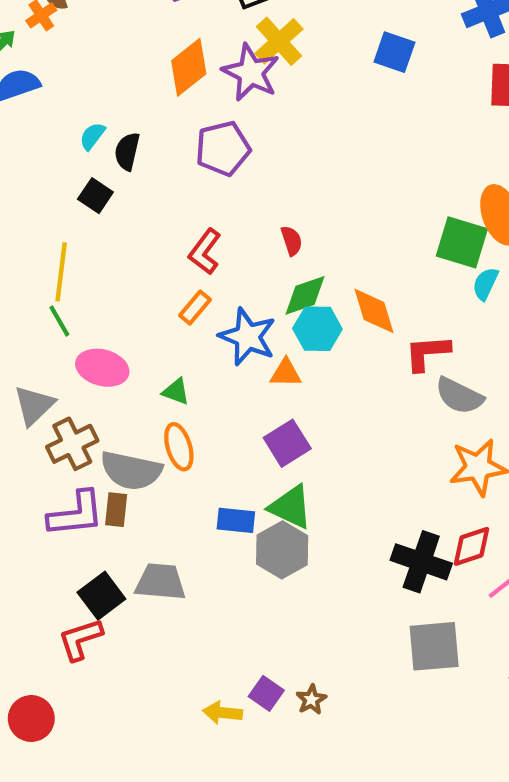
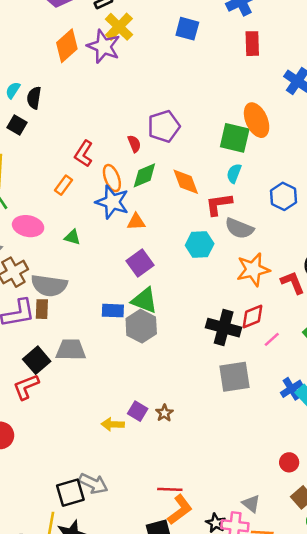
purple pentagon: (223, 148) -> (164, 126), moved
cyan semicircle: (485, 284) -> (234, 173), moved
orange rectangle: (195, 308) -> (64, 185), moved
cyan hexagon: (317, 329) -> (200, 244), moved
orange ellipse: (179, 447) -> (112, 178), moved

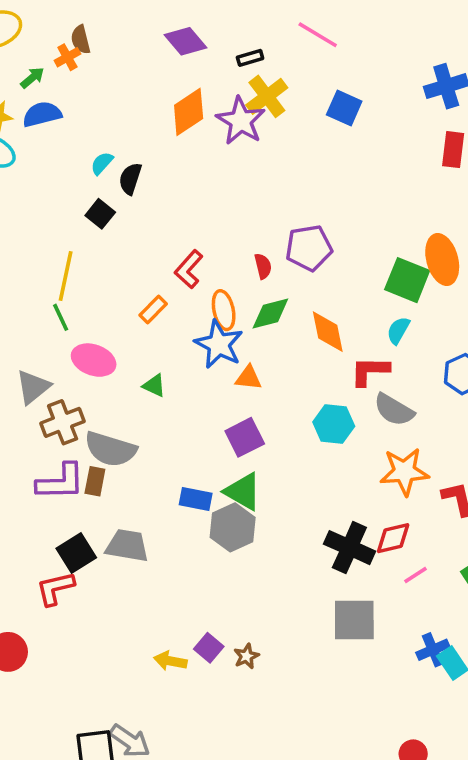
blue square: (187, 29) -> (344, 108), moved

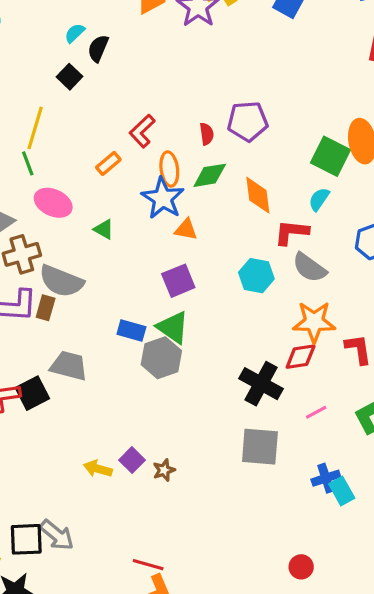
red diamond: (393, 538) -> (301, 357), moved
black square: (76, 553) -> (32, 393), moved

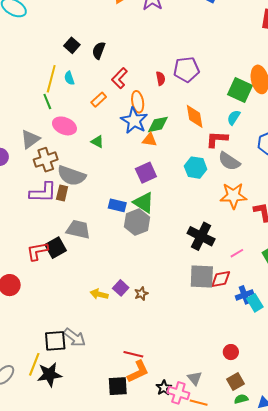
cyan semicircle: (75, 33) -> (69, 78), moved, turned -64
black semicircle: (98, 48) -> (99, 50), moved
green diamond: (210, 175) -> (158, 124), moved
red diamond: (301, 357) -> (221, 279), moved

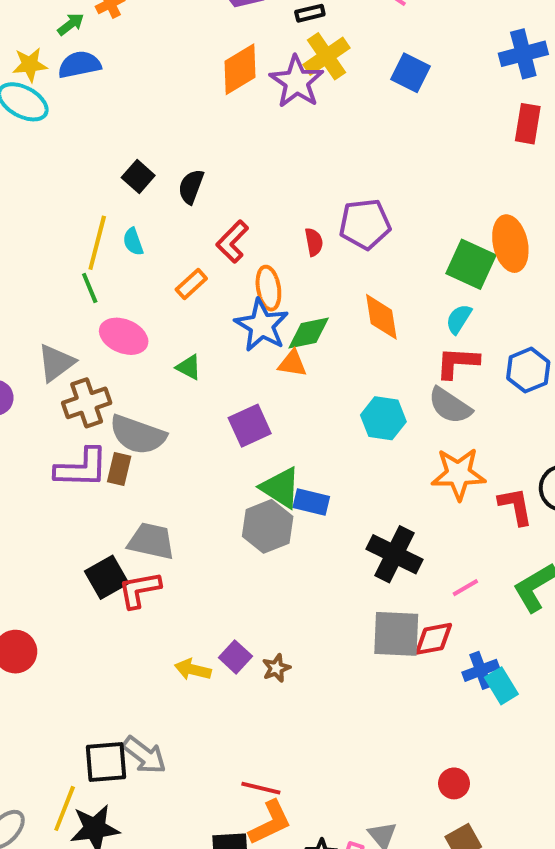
red L-shape: (217, 139) -> (457, 363), moved
purple square: (146, 173) -> (250, 426), moved
blue rectangle: (117, 205) -> (311, 502), moved
red L-shape: (37, 251) -> (139, 590), moved

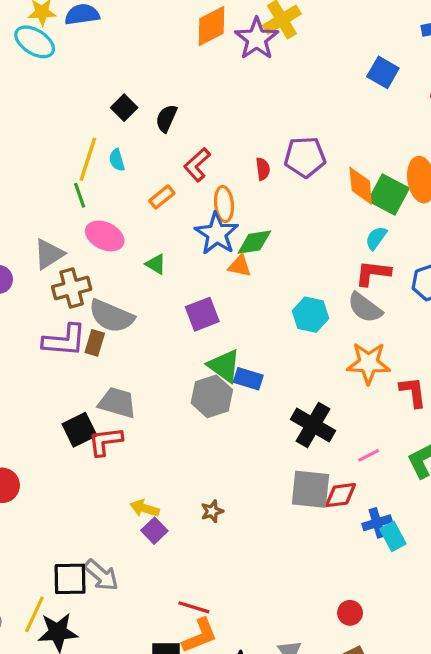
blue square: (411, 73) -> (383, 72), moved
orange diamond: (381, 317) -> (361, 186), moved
purple square: (235, 657) -> (154, 531), moved

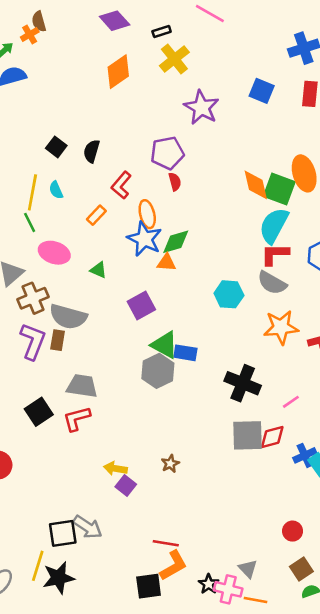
purple star: (257, 39) -> (201, 107), moved
purple pentagon: (305, 157) -> (167, 153), moved
cyan semicircle: (376, 238) -> (274, 225), size x1.8
purple L-shape: (64, 340) -> (33, 341), turned -66
black square: (79, 430) -> (39, 412), moved

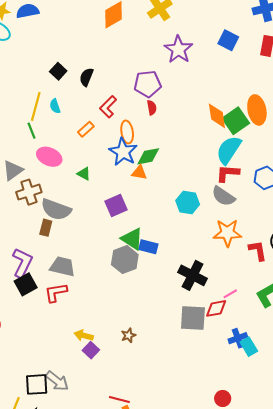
green square: (279, 189) -> (236, 121), turned 30
purple L-shape: (33, 341) -> (22, 263), moved
red diamond: (272, 437) -> (216, 308), moved

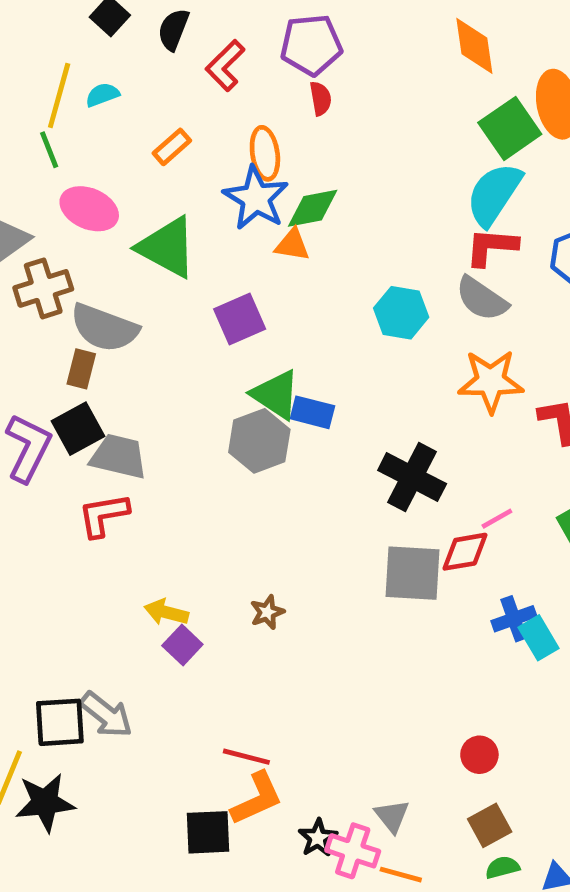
cyan semicircle: (55, 106) -> (102, 95), turned 88
red L-shape: (108, 107) -> (225, 66), moved
orange diamond: (217, 116) -> (474, 46), moved
green triangle: (84, 174) -> (167, 247), size x2.0
black square: (26, 284) -> (78, 429), moved

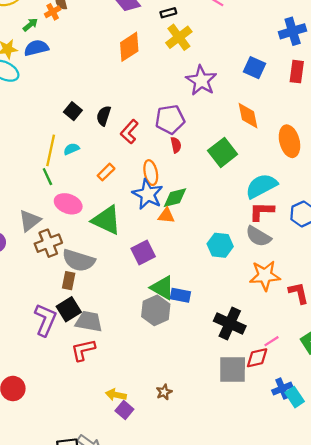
green square: (510, 128) -> (223, 152), moved
cyan semicircle: (494, 194) -> (261, 186), turned 32

